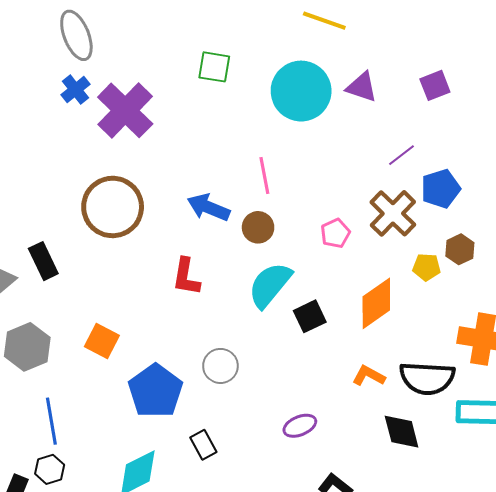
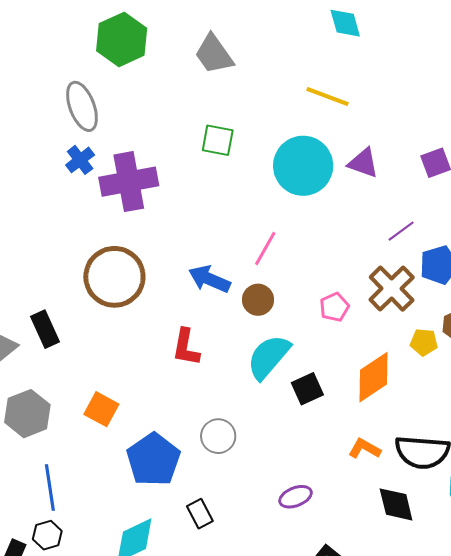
purple cross: (125, 110) -> (129, 182), turned 34
pink line: (264, 176) -> (265, 249), turned 39

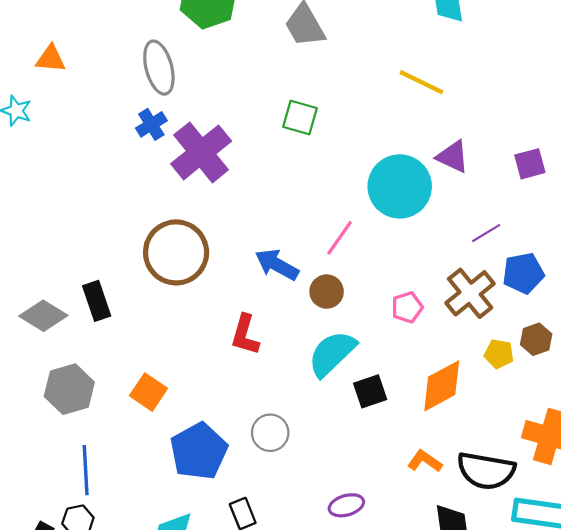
cyan circle: (303, 166) -> (400, 186), moved
purple cross: (129, 182) -> (201, 152), turned -34

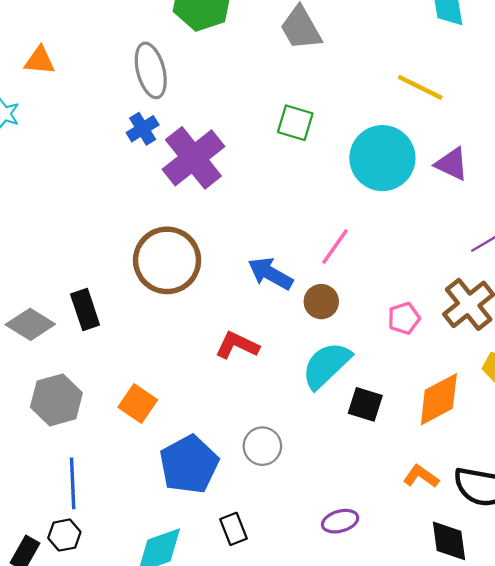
cyan circle: (400, 186) -> (382, 158), moved
red L-shape: (245, 335) -> (237, 345), turned 99
black square: (370, 391) -> (365, 404), turned 36

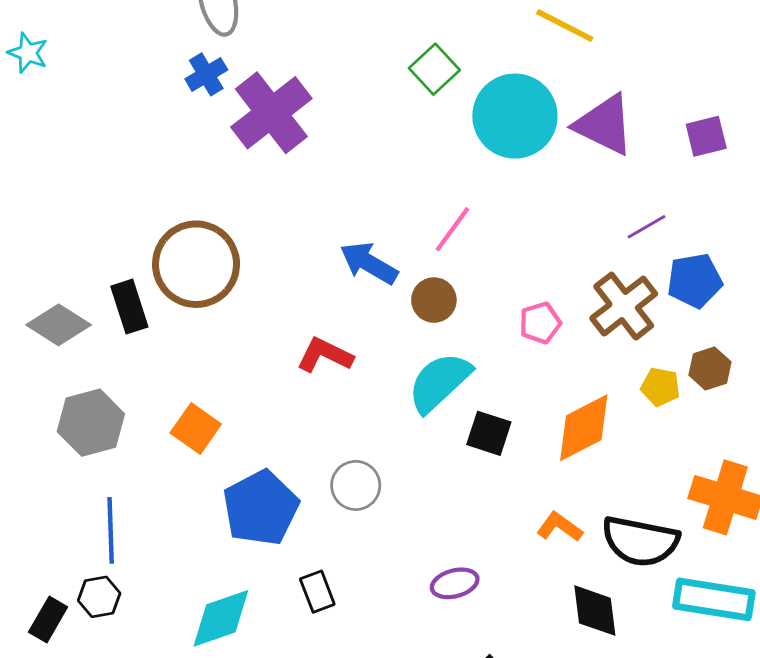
green square: (295, 123) -> (434, 69), moved, turned 30
purple triangle: (452, 164) -> (604, 125), size x1.4
brown circle: (167, 260) -> (196, 264), moved

